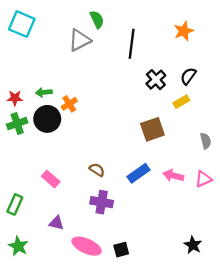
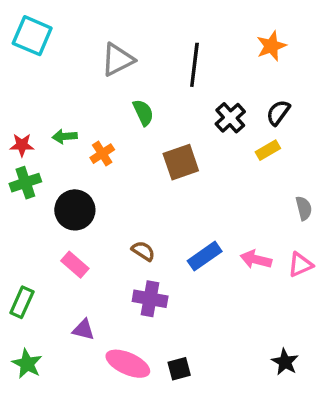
green semicircle: (97, 19) -> (143, 113), moved
black circle: (47, 119) -> (75, 210), moved
brown square: (152, 129) -> (181, 162), moved

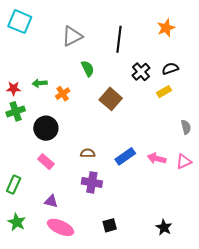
black semicircle: (278, 113) -> (170, 69), turned 35
brown square: (181, 162) -> (111, 99), turned -30
brown semicircle: (143, 251) -> (88, 153), turned -32
black star: (285, 362) -> (164, 227), moved
pink ellipse: (128, 364) -> (61, 227), moved

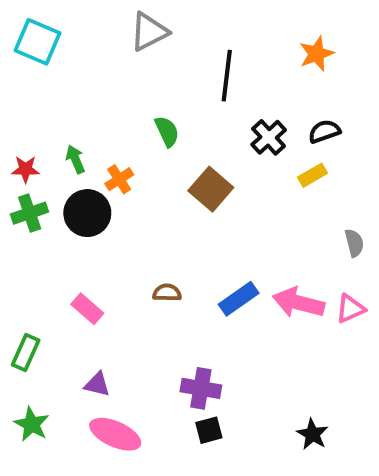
gray triangle: (72, 36) -> (149, 32), moved
green arrow: (40, 83) -> (75, 159), turned 72
black circle: (46, 128) -> (87, 213), moved
pink arrow: (157, 158) -> (298, 303), size x1.4
purple cross: (92, 182) -> (201, 388), moved

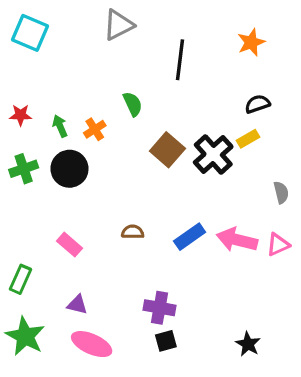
black cross: (269, 137) -> (213, 155), moved, size x1.4
red star: (26, 169) -> (21, 115), moved
orange cross: (119, 179) -> (95, 129), moved
green star: (32, 424) -> (25, 336), size x1.4

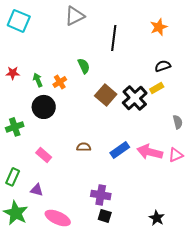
green cross: (24, 169) -> (15, 127), moved
purple triangle: (77, 305) -> (37, 190), moved
black square: (166, 341) -> (105, 216), turned 32

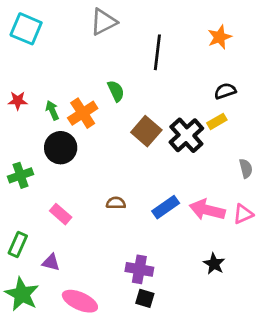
orange cross: (60, 82) -> (83, 113), size x1.5
black star: (157, 218) -> (214, 264), moved

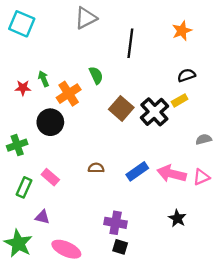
red star: (18, 101) -> (23, 88), moved
green arrow: (52, 110) -> (43, 79), moved
gray semicircle: (246, 168) -> (204, 139), turned -91
green rectangle: (18, 244) -> (24, 187), moved

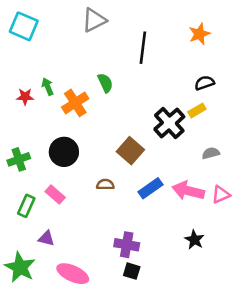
brown square: (121, 108) -> (130, 151), moved
black circle: (50, 122) -> (64, 152), moved
gray semicircle: (204, 139) -> (211, 153), moved

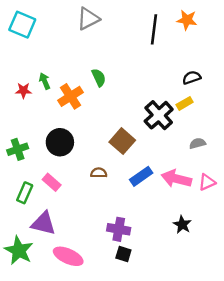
orange star: (199, 34) -> (187, 20), moved, turned 30
black line: (143, 48) -> (154, 29), moved
purple triangle: (46, 238) -> (43, 223), size x1.6

